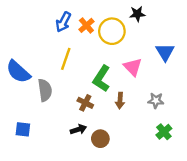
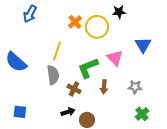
blue arrow: (63, 22) -> (30, 14), moved
green L-shape: (101, 79) -> (88, 68), turned 35
gray semicircle: (45, 90) -> (53, 75), moved

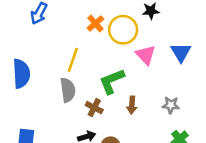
pink triangle: (115, 58) -> (146, 55), moved
blue semicircle: (16, 62) -> (21, 74), turned -135

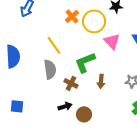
yellow line: (73, 60) -> (54, 45), turned -54

